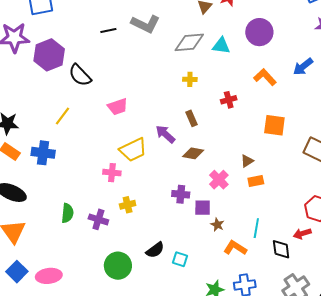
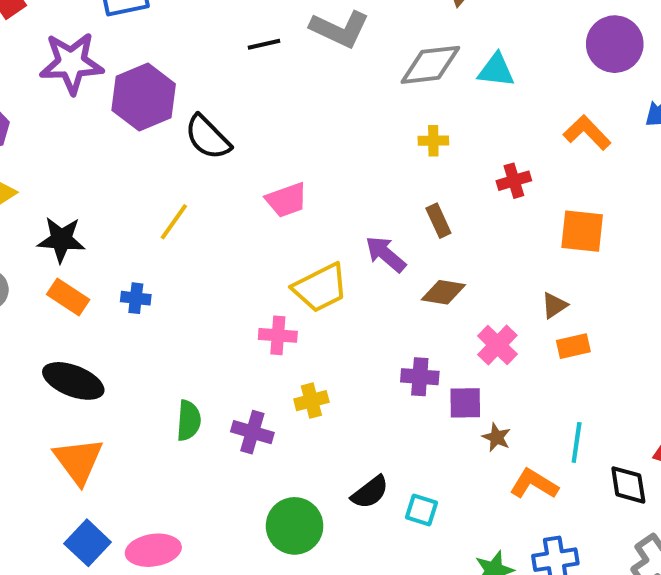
purple circle: (259, 32) -> (615, 44), moved
orange square: (274, 125) -> (582, 231), moved
blue cross: (43, 153) -> (136, 298), size x0.6

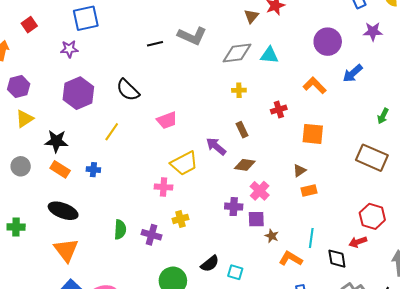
purple star: (71, 63) -> (69, 49), moved, size x0.6
purple hexagon: (144, 97) -> (78, 93), moved
pink cross: (497, 345) -> (260, 191), moved

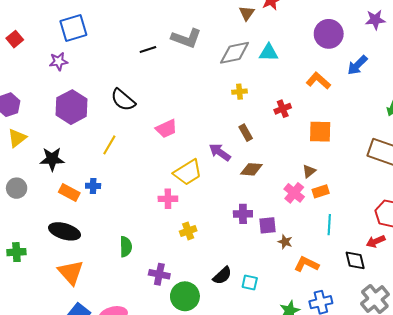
orange rectangle: (60, 169) -> (69, 193), moved
pink cross: (260, 191) -> (294, 193), moved
purple cross: (152, 235) -> (159, 274), moved
cyan line: (311, 238) -> (329, 225), moved

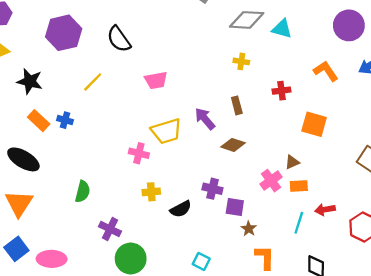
red arrow: (376, 241) -> (325, 210), moved
orange L-shape: (306, 264) -> (265, 258), turned 50
black semicircle: (222, 276) -> (181, 209), moved

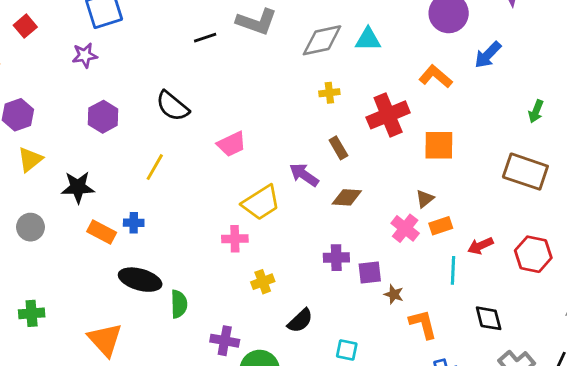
purple hexagon: (64, 33) -> (103, 117), size x0.7
red cross: (282, 91) -> (388, 115), size x1.8
black ellipse: (23, 159) -> (140, 280), moved
black semicircle: (181, 209) -> (300, 321), moved

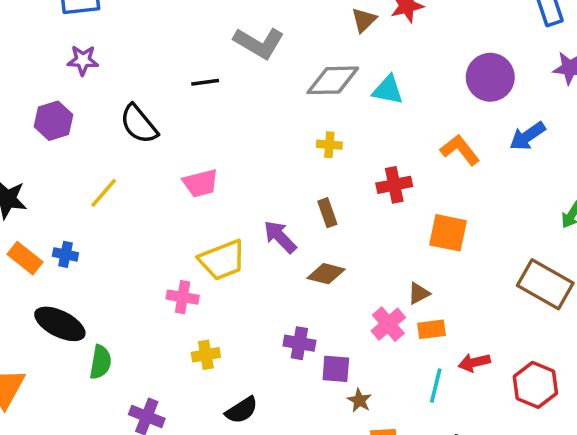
black line: (205, 38) -> (205, 82), moved
purple star: (85, 55) -> (83, 60), moved
red cross: (388, 115) -> (394, 185), size x0.7

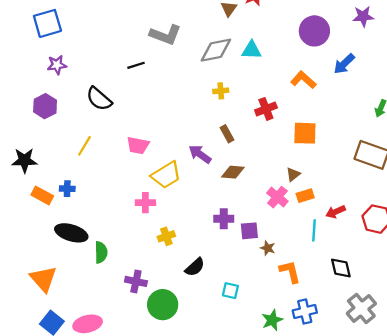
pink trapezoid: (200, 183) -> (138, 145), moved, turned 35

